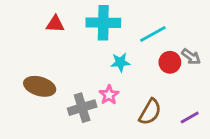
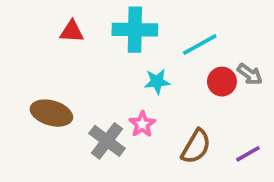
gray cross: (82, 108) -> (107, 141), turned -36

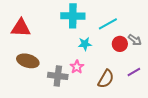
red triangle: (72, 31) -> (21, 28), moved, size x1.5
gray cross: (107, 141) -> (58, 76), turned -30
purple line: (248, 154) -> (134, 72), moved

